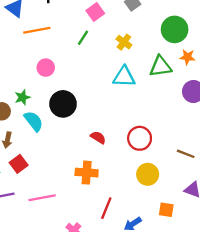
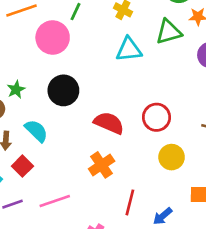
pink circle: (46, 68) -> (53, 37), moved, size x1.6
cyan semicircle: (34, 121) -> (36, 131), moved
red semicircle: (98, 137) -> (109, 123), size x1.6
orange cross: (87, 173) -> (102, 165), turned -30

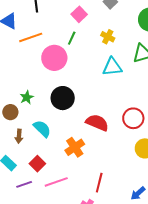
orange cross: (102, 165) -> (75, 147), moved
red square: (22, 166) -> (37, 164), moved
red line: (130, 202) -> (99, 183), moved

